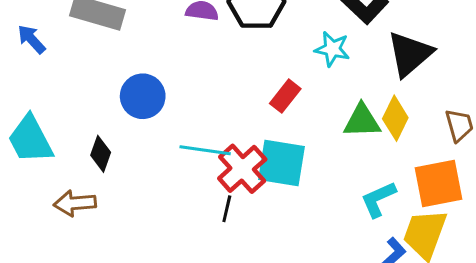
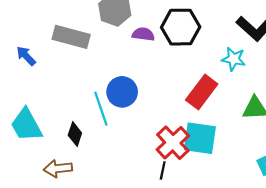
blue circle: (143, 96) -> (122, 92), moved
red rectangle: (285, 96) -> (202, 92), size x1.5
cyan line: (205, 150) -> (101, 109), moved, turned 64

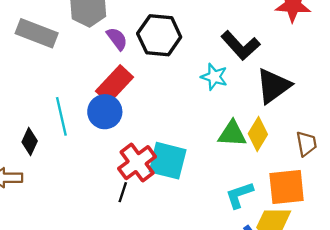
purple semicircle: (143, 34) -> (117, 39), turned 40
blue circle: (122, 92) -> (105, 112), moved
red rectangle: (202, 92) -> (114, 84), moved

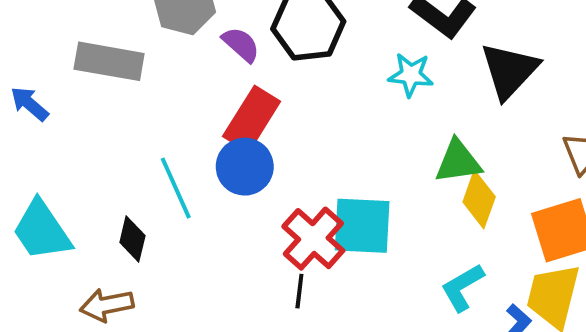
yellow diamond: (258, 134) -> (479, 199), moved
cyan L-shape: (239, 195) -> (462, 287), moved

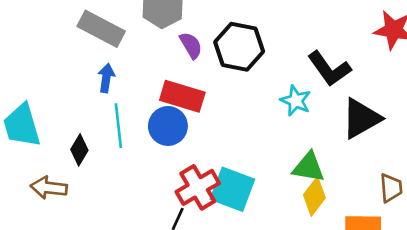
blue arrow: (29, 104) -> (106, 78), moved, turned 40
red rectangle: (252, 119) -> (182, 96), turned 57

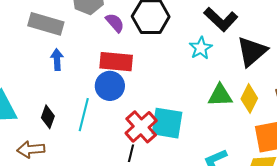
cyan star: (296, 101) -> (201, 48), turned 30
cyan line: (118, 126) -> (84, 115), moved, turned 32
yellow diamond: (314, 196) -> (249, 98), moved

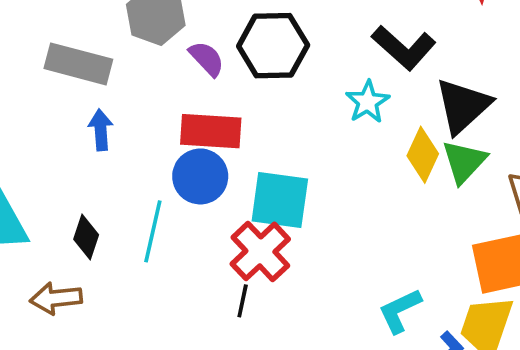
green triangle: (220, 95) -> (464, 162), moved, turned -44
yellow diamond: (249, 98) -> (423, 155), moved
cyan square: (167, 123) -> (280, 200), moved

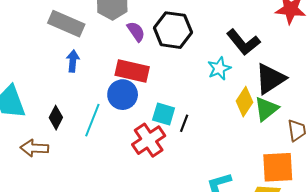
cyan square: (280, 200) -> (164, 114), size x0.7
black line: (243, 301) -> (184, 123), moved

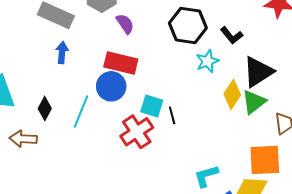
black hexagon: (173, 30) -> (188, 26), moved
black L-shape: (243, 42) -> (232, 35), size x0.7
black line: (184, 123) -> (172, 115), turned -36

